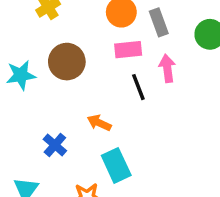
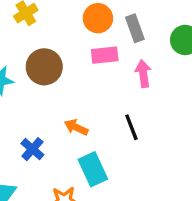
black line: (138, 87) -> (131, 127), moved

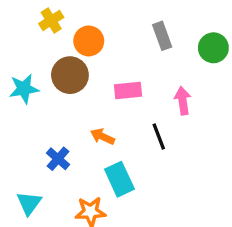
orange circle: (98, 18) -> (89, 41), moved
pink rectangle: (105, 55) -> (128, 90), moved
pink arrow: (143, 74) -> (183, 101), moved

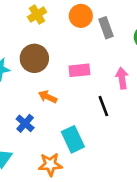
yellow cross: (51, 20) -> (37, 15), moved
orange circle: (89, 41) -> (81, 16), moved
orange arrow: (102, 137) -> (48, 97), moved

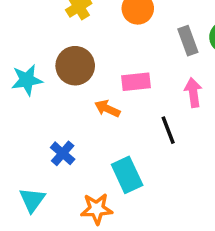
gray rectangle: (106, 28) -> (188, 41), moved
orange arrow: (48, 97) -> (107, 109), moved

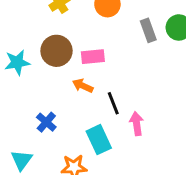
pink rectangle: (136, 82) -> (93, 57), moved
pink arrow: (193, 93) -> (137, 124), moved
black line: (168, 130) -> (113, 103), moved

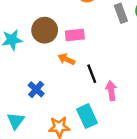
cyan rectangle: (99, 140) -> (87, 116), moved

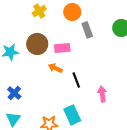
gray rectangle: (121, 13) -> (87, 30), moved
blue cross: (36, 89) -> (14, 93), moved
pink arrow: (111, 91) -> (102, 94), moved

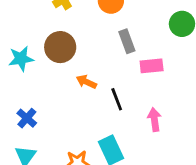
gray rectangle: (87, 30) -> (127, 41), moved
pink rectangle: (62, 48) -> (152, 66), moved

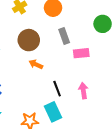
brown circle: (60, 47) -> (29, 40), moved
black line: (117, 99) -> (57, 89), moved

